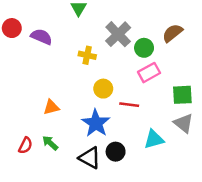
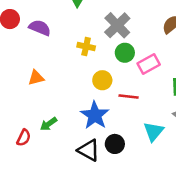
green circle: (144, 48) -> (125, 53), moved
orange triangle: (51, 107) -> (36, 78), moved
cyan triangle: (154, 139) -> (154, 131), turned -35
green arrow: (50, 143) -> (49, 124), moved, turned -77

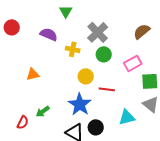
purple semicircle: (40, 28) -> (49, 34), moved
pink rectangle: (149, 64) -> (133, 63), moved
cyan triangle: (154, 131) -> (127, 117), turned 36

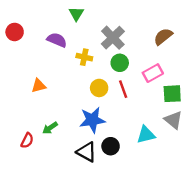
red line: (107, 89) -> (123, 89), moved, turned 63
blue star: (80, 104) -> (92, 120), turned 30

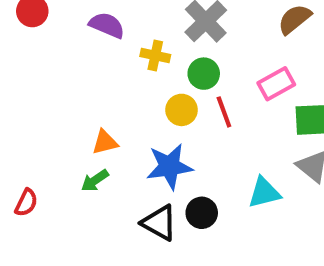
green circle: (120, 63) -> (204, 74), moved
orange triangle: (39, 86) -> (105, 142), moved
red semicircle: (27, 140) -> (26, 203), moved

